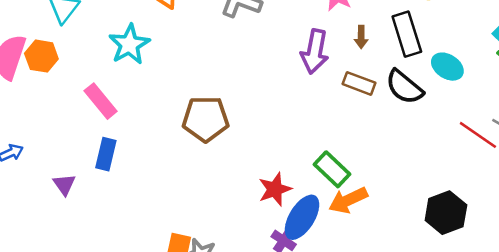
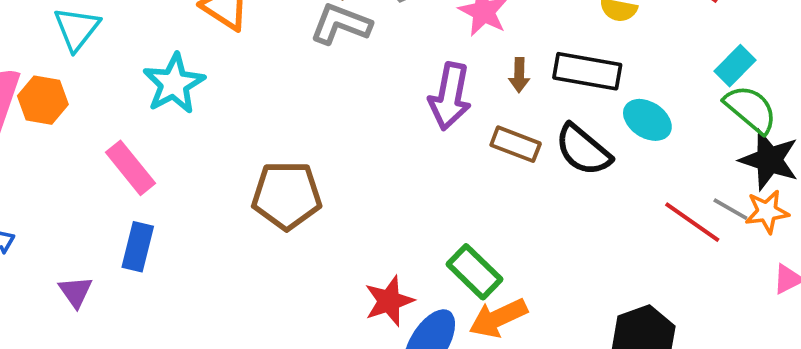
black rectangle: (407, 34) -> (587, 71), turned -63

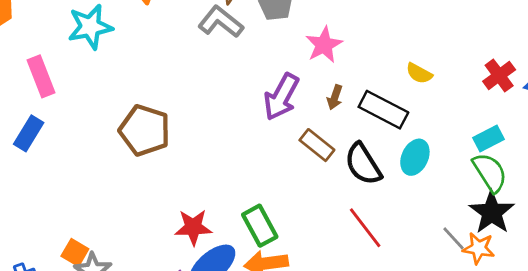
cyan ellipse: (647, 120) -> (415, 157), turned 64
red line: (692, 222) -> (365, 228), moved

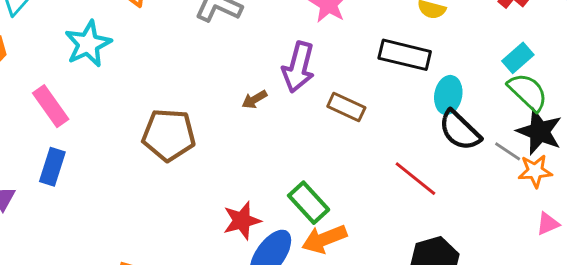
brown arrow: (335, 97) -> (254, 99), moved, turned 55
black semicircle: (363, 164) -> (460, 130), moved
gray line: (454, 238) -> (508, 151), moved

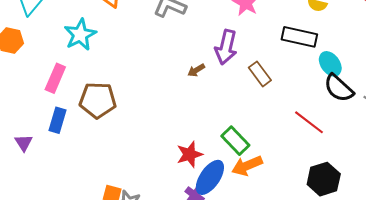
cyan ellipse: (448, 95) -> (330, 64), turned -45
pink rectangle: (51, 106) -> (55, 78), turned 60
brown rectangle: (346, 107) -> (260, 74), turned 30
brown pentagon: (169, 135) -> (98, 100), moved

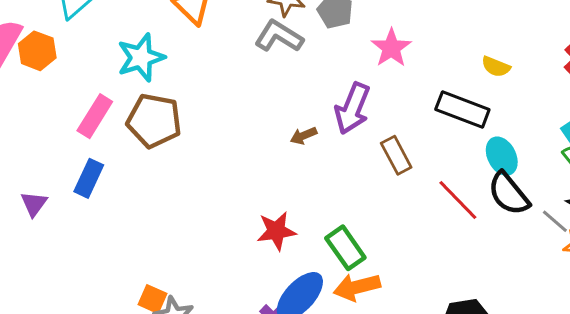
brown pentagon: (98, 100) -> (154, 121), moved
red line: (309, 122) -> (458, 200), moved
red star: (190, 154) -> (276, 231), moved

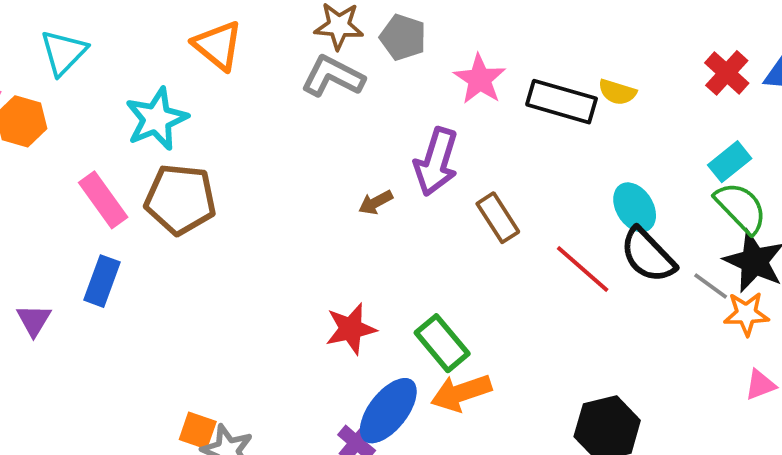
black rectangle: (462, 110) -> (562, 102), moved
pink rectangle: (95, 116) -> (103, 200), turned -63

